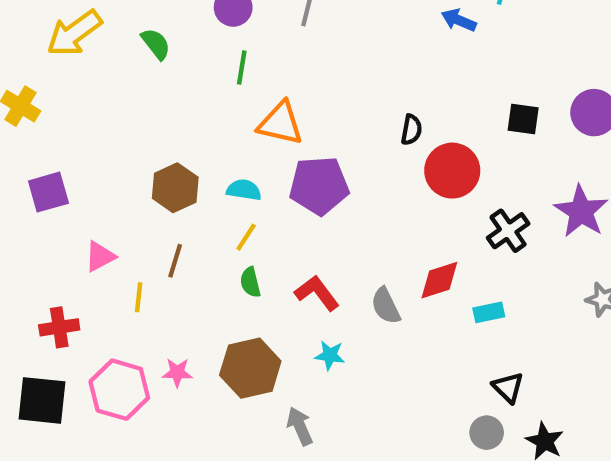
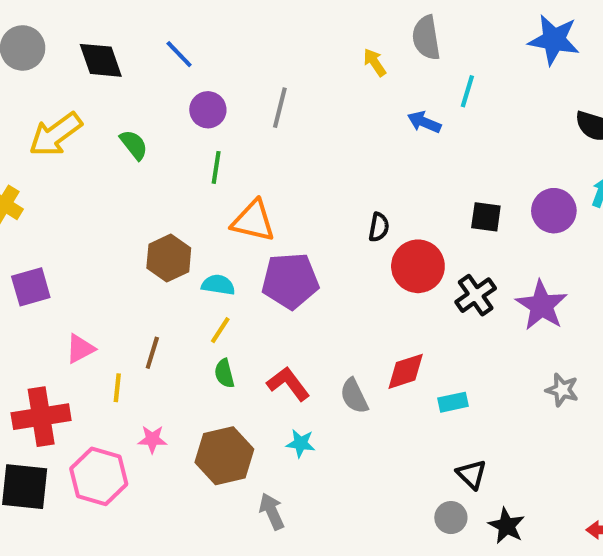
brown hexagon: (175, 188) -> (169, 258), moved
black cross: (508, 231) -> (476, 295), moved
red cross: (59, 327) -> (41, 417), size x1.5
pink star: (177, 372) -> (152, 439), moved

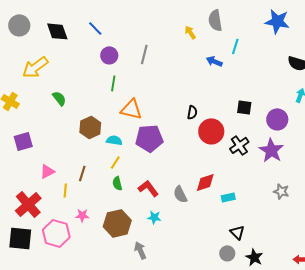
green semicircle: (134, 145) -> (59, 98), moved
purple circle: (554, 211) -> (277, 119), moved
red cross: (41, 417) -> (28, 204), turned -32

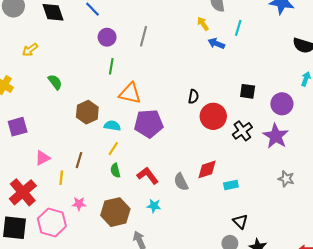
yellow arrow: (190, 32) -> (203, 24), moved
yellow arrow: (35, 67) -> (30, 50), size x0.6

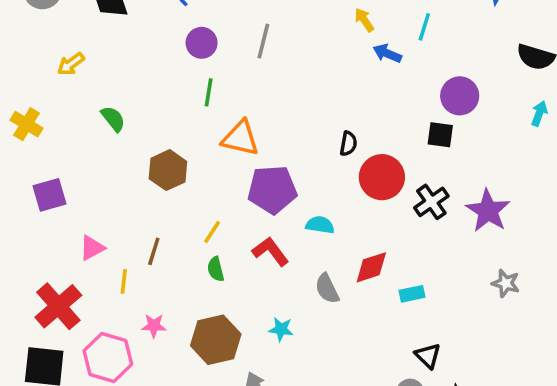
purple circle: (282, 104) -> (460, 96), moved
cyan semicircle: (112, 126) -> (320, 225), moved
red L-shape: (148, 176) -> (271, 251), moved

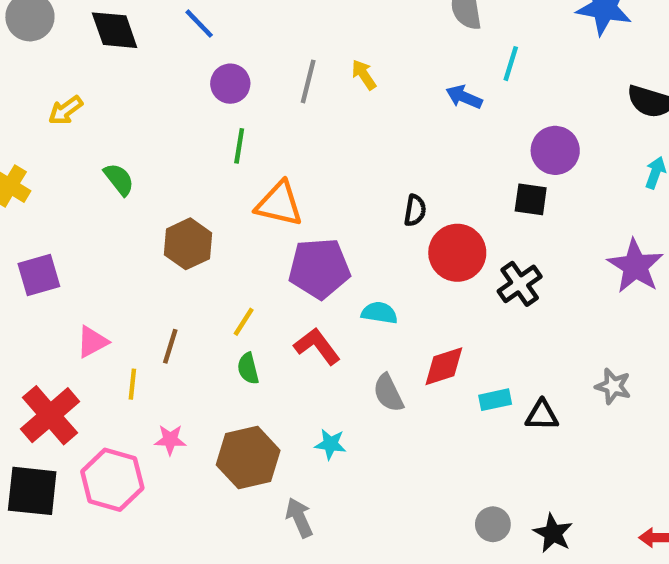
yellow arrow: (364, 20) -> (364, 75), moved
purple star: (488, 211) -> (635, 266), moved
black triangle: (428, 356) -> (542, 415), moved, turned -44

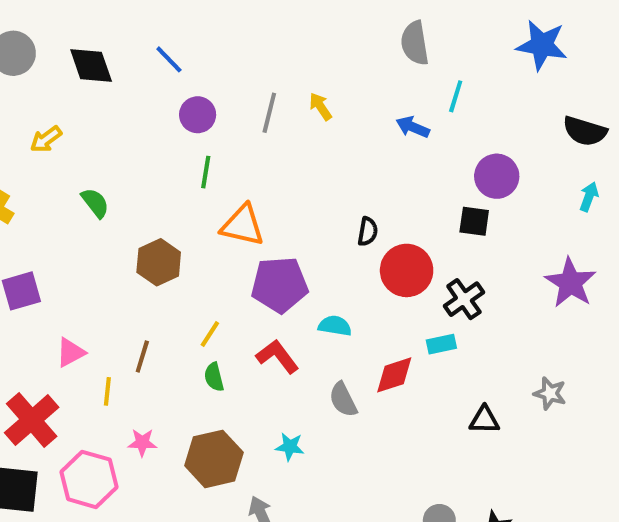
cyan rectangle: (495, 400) -> (441, 344), moved

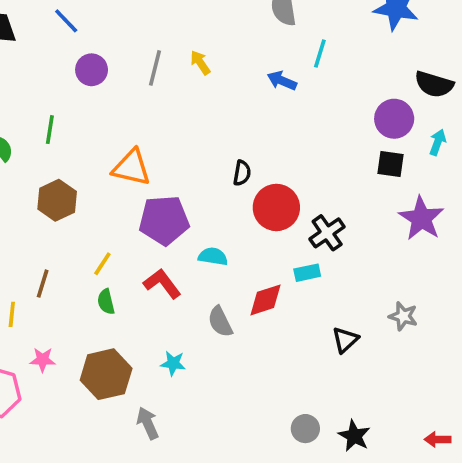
green line: (206, 172) -> (50, 130), moved
purple circle: (497, 176) -> (394, 119), moved
black square: (474, 221) -> (391, 164), moved
black triangle: (484, 420) -> (345, 340), turned -44

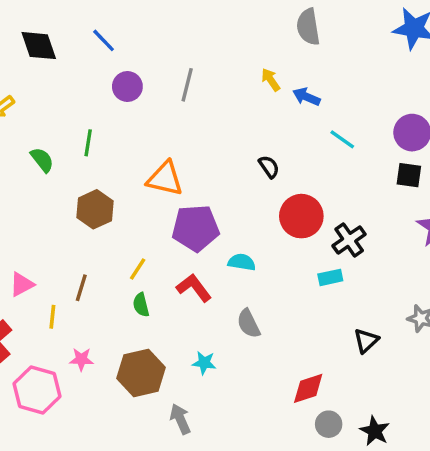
cyan line: (320, 53) -> (342, 139), moved, turned -72
yellow arrow: (200, 63) -> (271, 80), moved
black semicircle: (242, 173) -> (269, 167), moved, turned -45
red diamond: (265, 300) -> (308, 388), moved

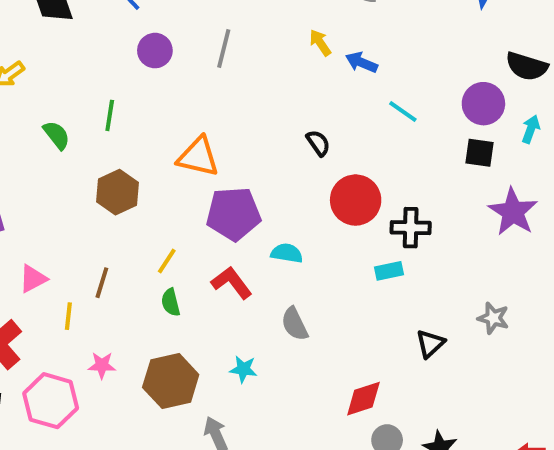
black cross: (349, 240) -> (411, 228), turned 36

